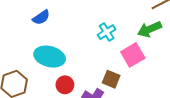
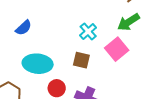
brown square: (111, 79) -> (81, 60), moved

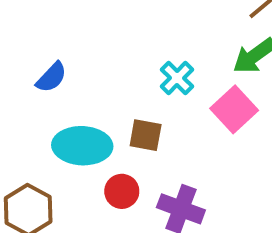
brown square: (81, 60) -> (146, 135), moved

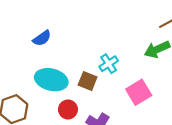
cyan cross: (177, 78) -> (109, 64), moved
pink square: (234, 109) -> (139, 92), moved

